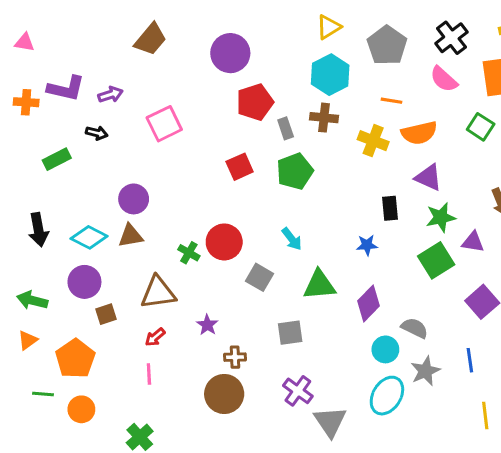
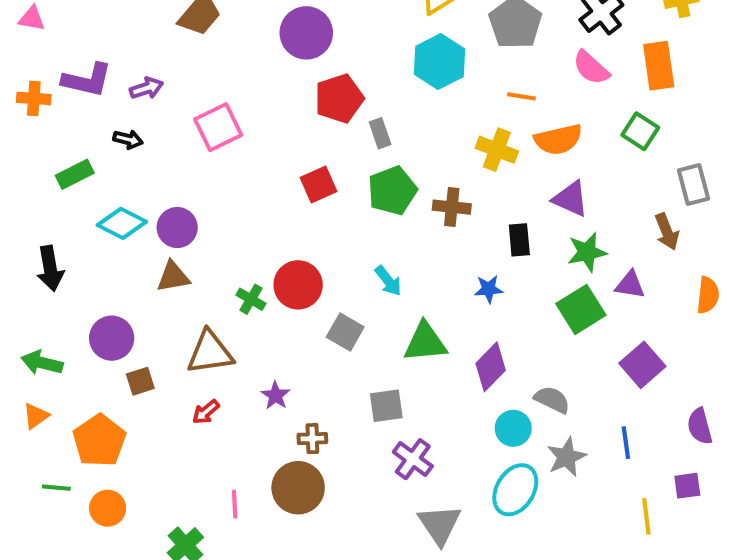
brown cross: (324, 118) -> (452, 207), moved
cyan diamond: (89, 237) -> (122, 223), moved
pink line: (149, 374) -> (235, 504), moved
purple cross: (298, 391) -> (413, 459), moved

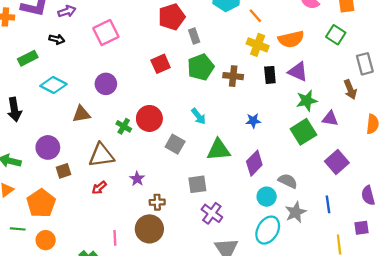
orange line: (521, 96) -> (255, 16), moved, turned 40
purple circle: (177, 228) -> (106, 84), moved
black rectangle: (519, 240) -> (270, 75), moved

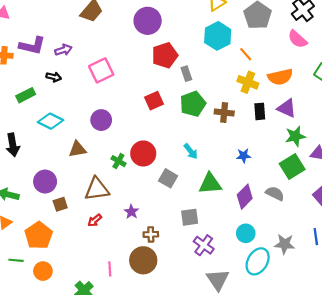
gray semicircle: (288, 181) -> (275, 193), moved
cyan circle: (267, 197) -> (246, 233), moved
gray star: (296, 212) -> (285, 244), turned 30

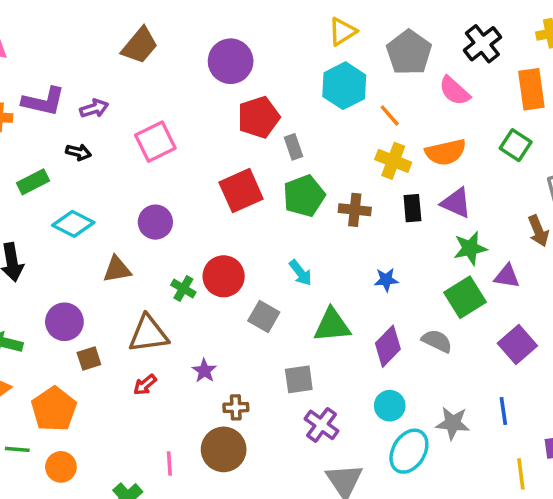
pink semicircle: (298, 39) -> (454, 91), moved
red square: (154, 101) -> (241, 191), size x1.4

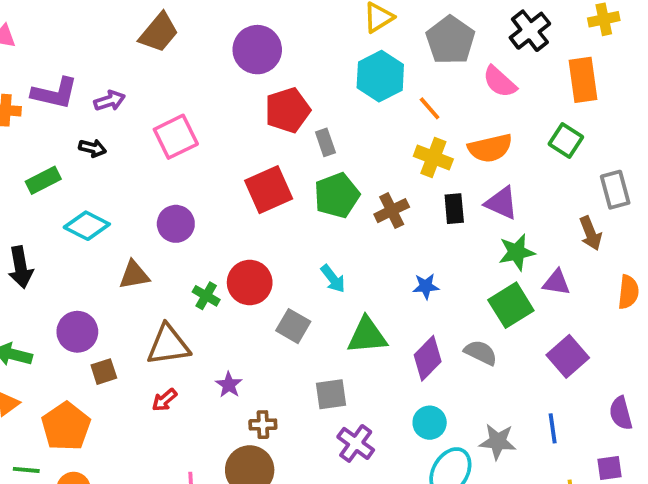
brown cross: (355, 210) -> (392, 211), turned -32

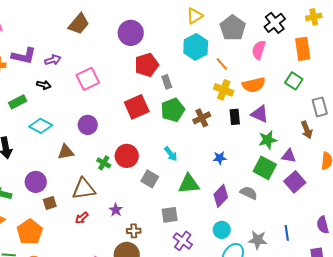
pink semicircle: (500, 82) -> (259, 50), turned 66
green square: (511, 305) -> (265, 168), turned -30
purple square: (568, 356) -> (295, 182), moved

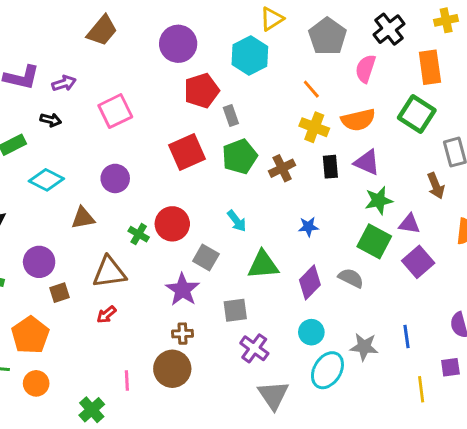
cyan hexagon: (196, 47) -> (250, 55), moved
green square: (294, 81) -> (417, 114), size x1.4
purple star: (116, 210) -> (183, 290), moved, size x1.6

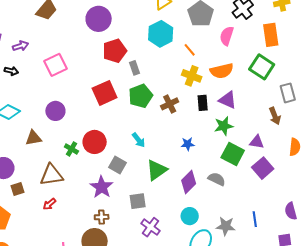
cyan hexagon: (250, 55) -> (161, 34), moved
green star: (379, 200) -> (224, 126), moved
green triangle: (263, 265) -> (157, 170), turned -30

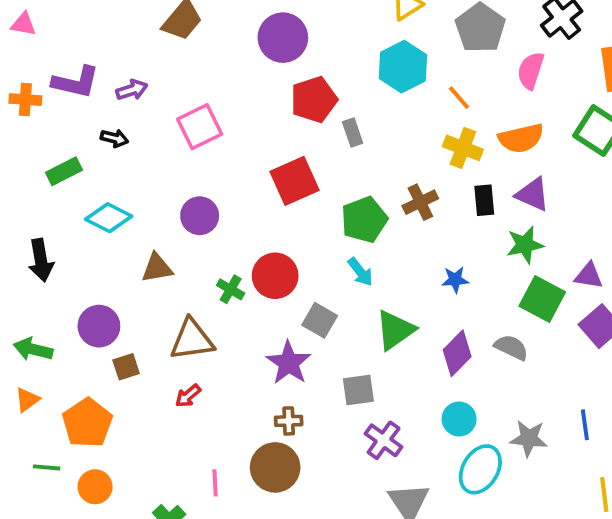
green pentagon: (141, 96) -> (364, 220), moved

